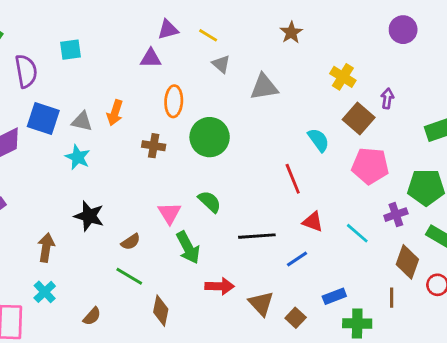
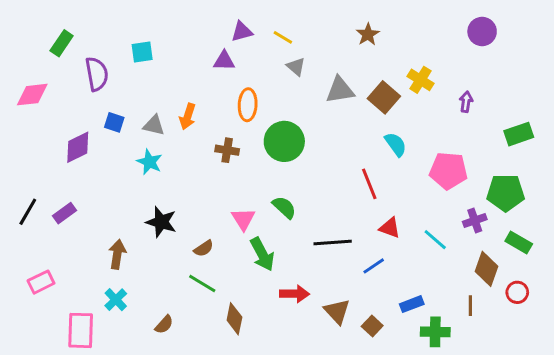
blue square: (43, 118) -> (114, 122), size x0.6
brown square: (359, 118) -> (384, 97), moved

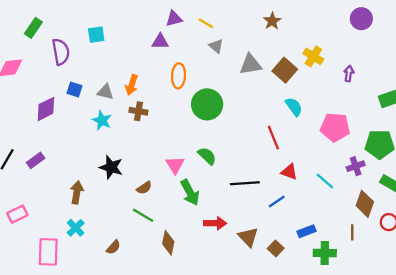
brown cross: (227, 150) -> (138, 111), moved

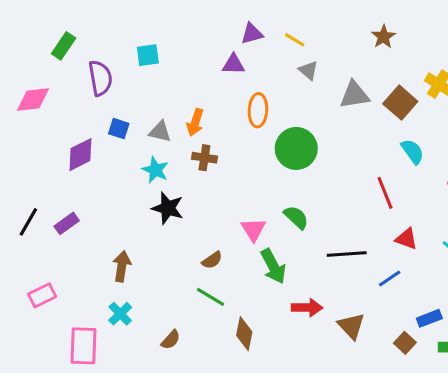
black star: (111, 167) -> (168, 208), moved
brown square: (276, 248) -> (405, 343), moved

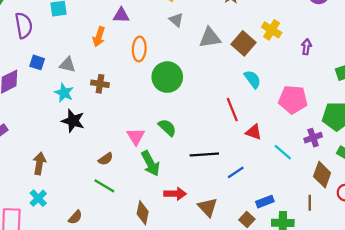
orange arrow: (195, 122) -> (99, 37), moved
red triangle: (406, 239) -> (254, 132), moved
brown diamond: (244, 334) -> (143, 213), moved

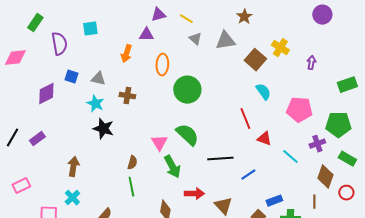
gray triangle: (210, 38) -> (225, 41), moved
green semicircle: (167, 128) -> (187, 135), size x1.4
brown semicircle: (106, 159) -> (132, 163), turned -40
green line: (104, 186) -> (131, 187), turned 48

